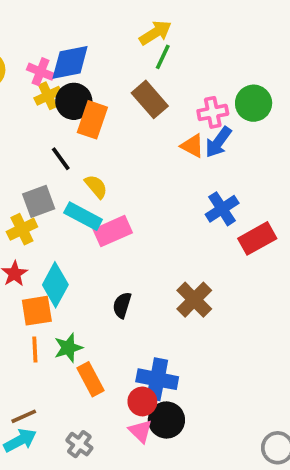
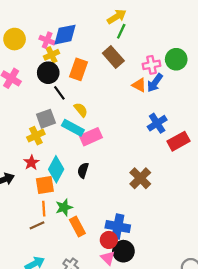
black circle: (74, 101) -> (48, 73), moved
black semicircle: (122, 305) -> (83, 170), moved
brown line: (24, 416) -> (37, 225), moved

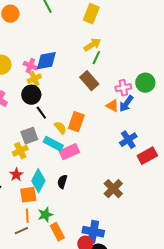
orange rectangle: (79, 69) -> (76, 122), moved

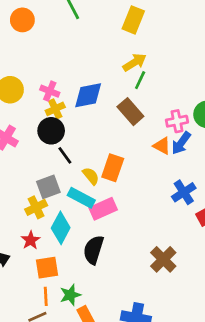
blue diamond: (46, 61) -> (88, 95), moved
cyan diamond: (38, 181) -> (61, 228), moved
black semicircle: (62, 182) -> (94, 250), size x1.5

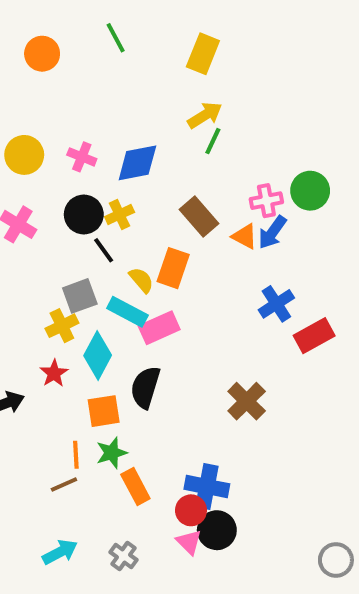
yellow cross: (55, 109) -> (120, 215), moved
brown rectangle: (130, 112) -> (199, 216), moved
orange square: (47, 268) -> (104, 411), moved

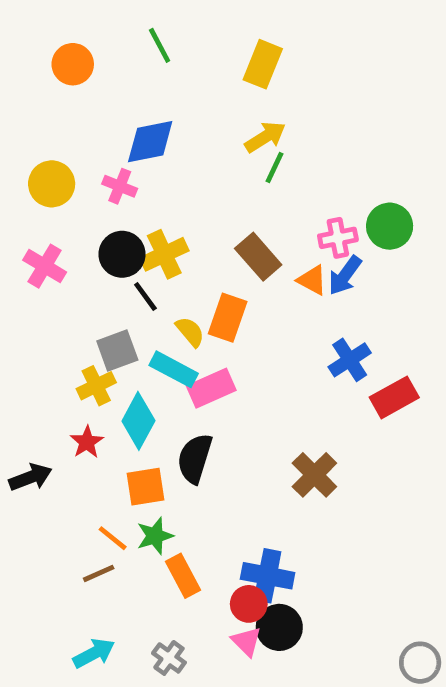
blue diamond: (137, 163) -> (150, 142), moved
yellow cross: (120, 215) -> (164, 254), size x1.4
orange line: (76, 455) -> (113, 538), turned -48

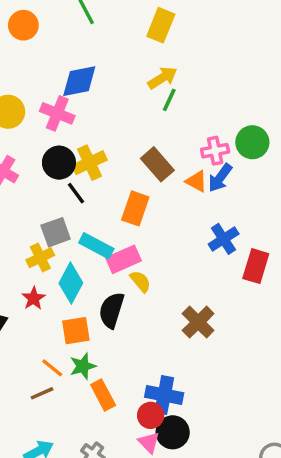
pink cross: (120, 186) -> (57, 113), size x1.4
yellow semicircle: (190, 332) -> (140, 281), moved
red rectangle: (394, 397) -> (256, 266), turned -44

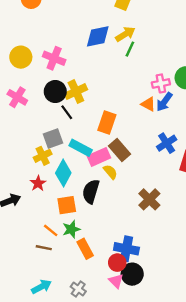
blue diamond: (79, 81) -> (98, 36), moved
brown rectangle: (157, 164) -> (120, 150), moved
brown line: (42, 393) -> (44, 248), turned 35

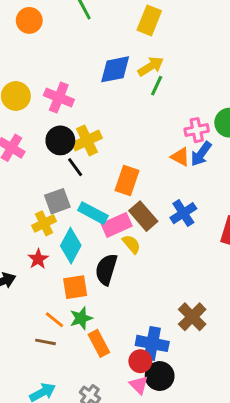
blue cross: (167, 143) -> (183, 213), moved
brown cross: (149, 199) -> (192, 317), moved

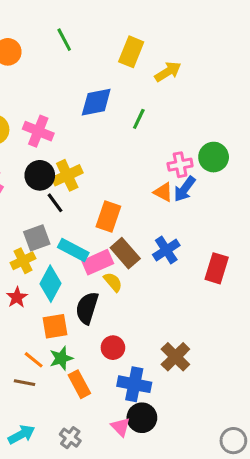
yellow arrow: (151, 66) -> (168, 72), moved
red circle: (140, 361) -> (113, 348), moved

